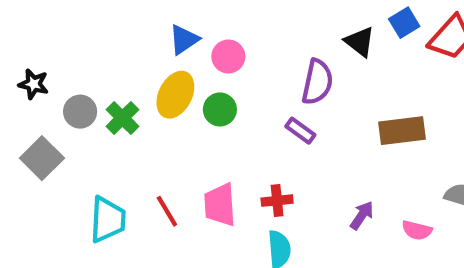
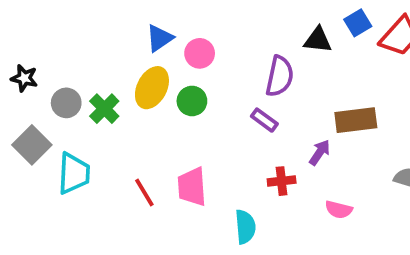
black triangle: (360, 42) -> (318, 40), turned -32
red cross: (277, 201) -> (282, 181), moved
purple arrow: (362, 215) -> (320, 152), moved
cyan trapezoid: (108, 220) -> (74, 173), moved
pink semicircle: (417, 230) -> (339, 210), moved

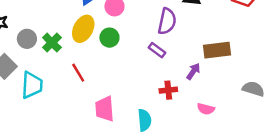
pink trapezoid: (192, 187) -> (104, 109), moved
red line: (144, 192) -> (78, 73), moved

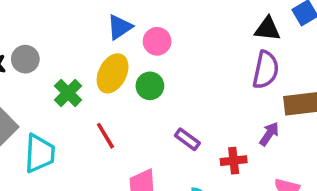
purple semicircle: (167, 21) -> (266, 70), moved
gray circle: (27, 39) -> (25, 59), moved
purple rectangle: (157, 50) -> (187, 139), moved

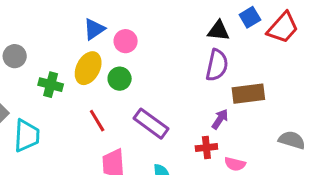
green cross: (68, 93) -> (51, 85), turned -30
red line: (105, 136) -> (97, 121), moved
purple rectangle: (187, 139) -> (151, 124), size x1.6
red cross: (234, 161) -> (206, 148), moved

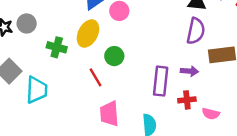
green circle: (120, 79) -> (114, 56), moved
purple arrow: (220, 119) -> (189, 71), moved, turned 60
purple rectangle: (151, 124) -> (161, 81), moved, turned 60

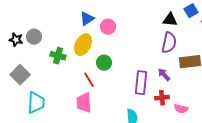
purple arrow: (189, 71) -> (164, 75), turned -136
cyan trapezoid: (37, 90) -> (36, 103), moved
pink trapezoid: (109, 114) -> (84, 103), moved

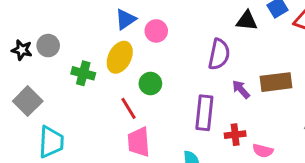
purple semicircle: (169, 43) -> (219, 54), moved
purple arrow: (164, 75) -> (241, 89), moved
pink trapezoid: (84, 103) -> (139, 142), moved

